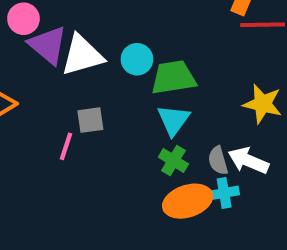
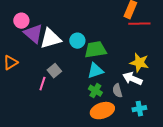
gray square: (90, 120) -> (54, 71), turned -32
cyan triangle: (173, 120) -> (95, 71), turned 36
white arrow: (248, 161) -> (132, 79), moved
cyan cross: (224, 193) -> (139, 109), moved

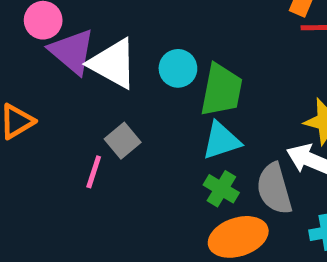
white triangle: (50, 39) -> (113, 64), turned 45
green trapezoid: (95, 50) -> (221, 90), turned 110
gray semicircle: (117, 91) -> (274, 189), size x1.5

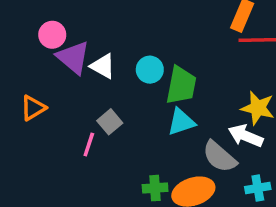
white triangle: (113, 64) -> (103, 66), size x0.7
green cross: (221, 189) -> (155, 188), moved, turned -35
gray semicircle: (274, 189) -> (219, 157), turned -33

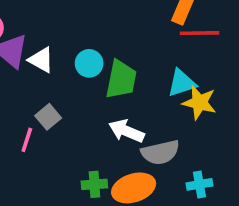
cyan triangle: (181, 122) -> (182, 83), moved
white arrow: (246, 136) -> (126, 131), moved
gray semicircle: (219, 157) -> (160, 152), turned -54

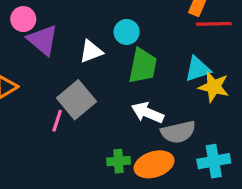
white triangle: (41, 60) -> (91, 51), moved, turned -50
cyan circle: (89, 63) -> (127, 32), moved
gray square: (48, 117) -> (77, 100), size x1.6
cyan cross: (199, 184) -> (214, 161), size x1.4

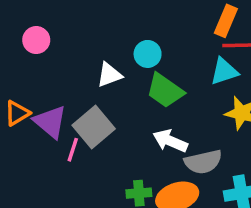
purple triangle: (43, 40) -> (50, 122), moved
green trapezoid: (143, 66) -> (165, 90), turned 114
cyan triangle: (198, 69) -> (224, 71), moved

